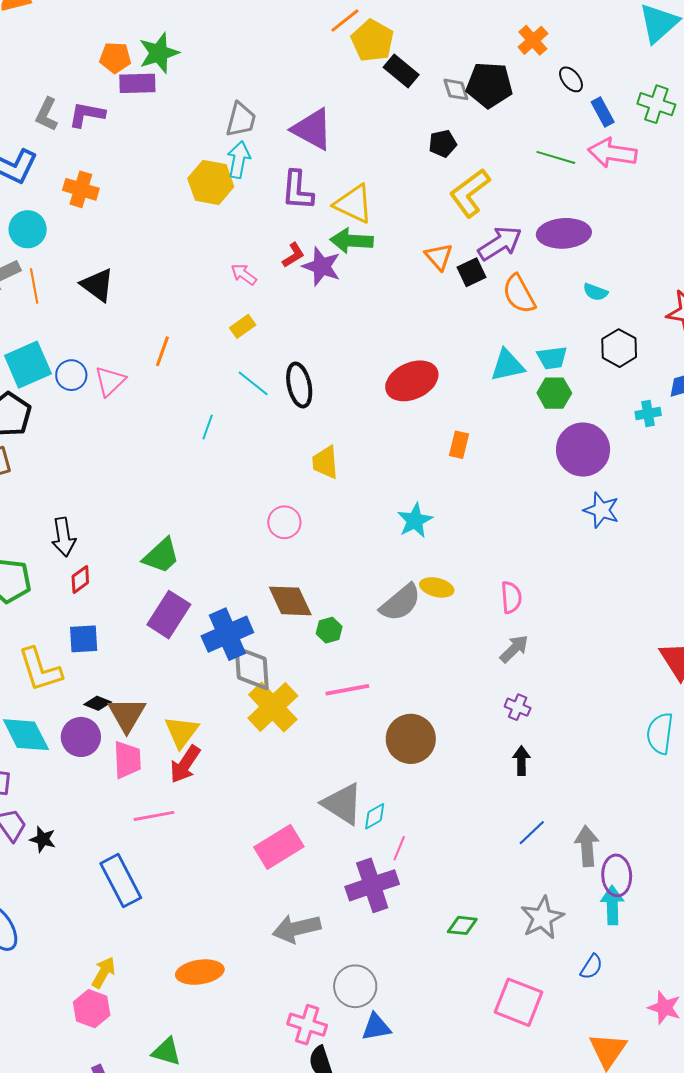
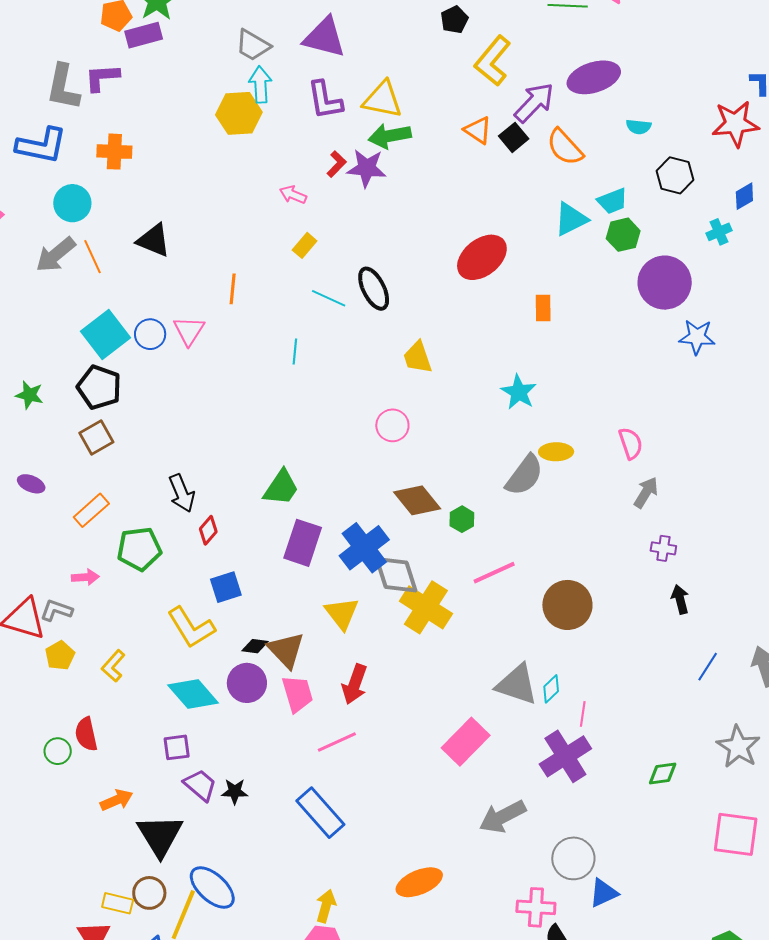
gray L-shape: (47, 114) -> (63, 87), size x1.4
gray trapezoid: (241, 120) -> (253, 45), turned 120
yellow triangle: (182, 732) -> (342, 613), moved

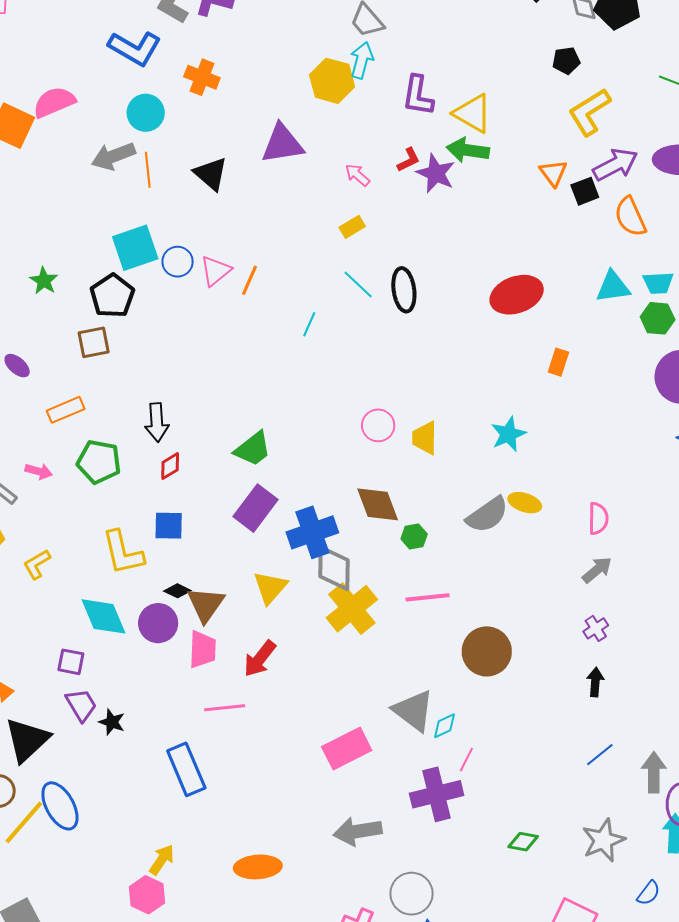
purple triangle: (324, 37) -> (282, 144), moved, turned -42
orange line: (233, 289) -> (249, 280), moved
yellow trapezoid: (418, 357) -> (425, 438), moved
purple cross: (663, 548) -> (596, 628), turned 30

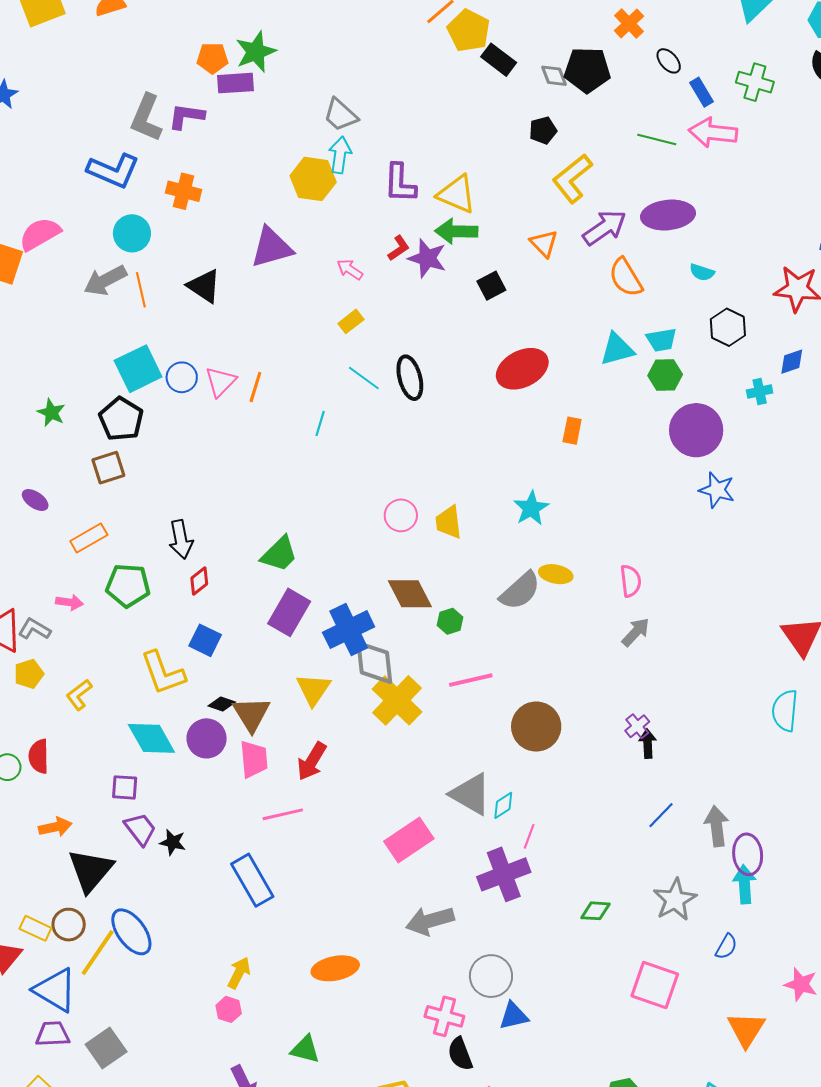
black square: (585, 191) -> (491, 286), moved
blue square: (169, 526) -> (205, 640), turned 32
purple cross: (596, 628) -> (637, 726), moved
pink hexagon: (147, 895) -> (229, 1009), size x0.7

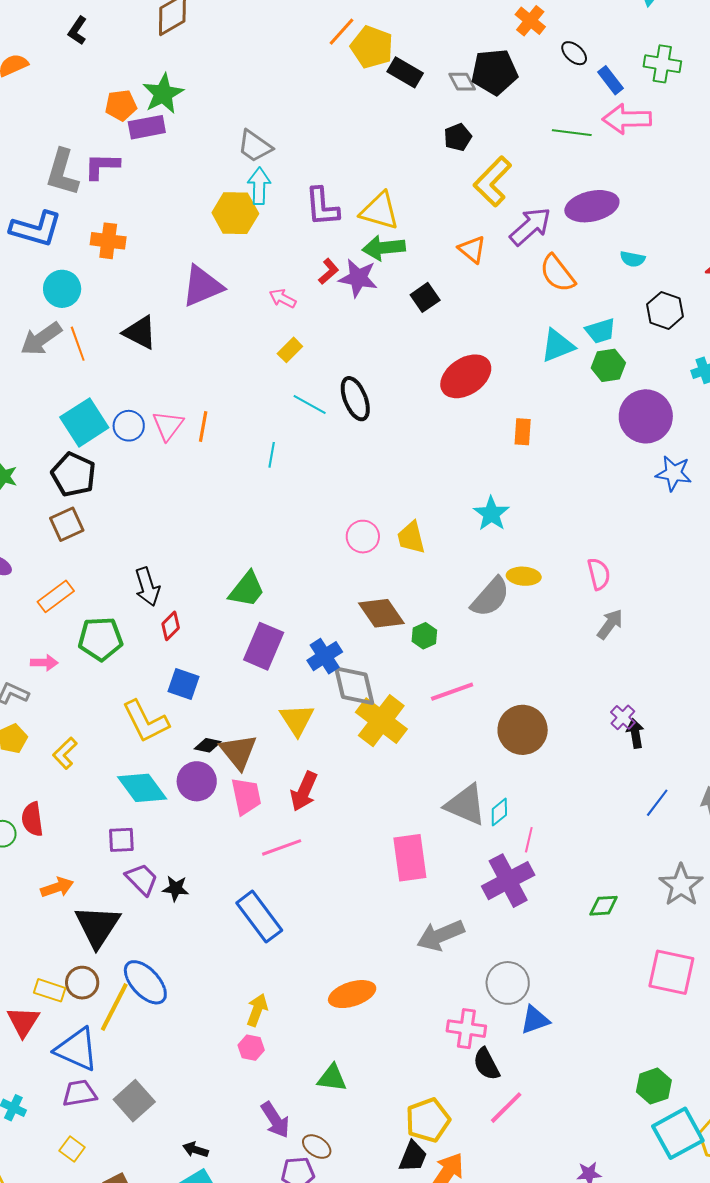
blue cross: (349, 630) -> (325, 656), size x0.7
pink rectangle: (409, 840) -> (410, 858), turned -57

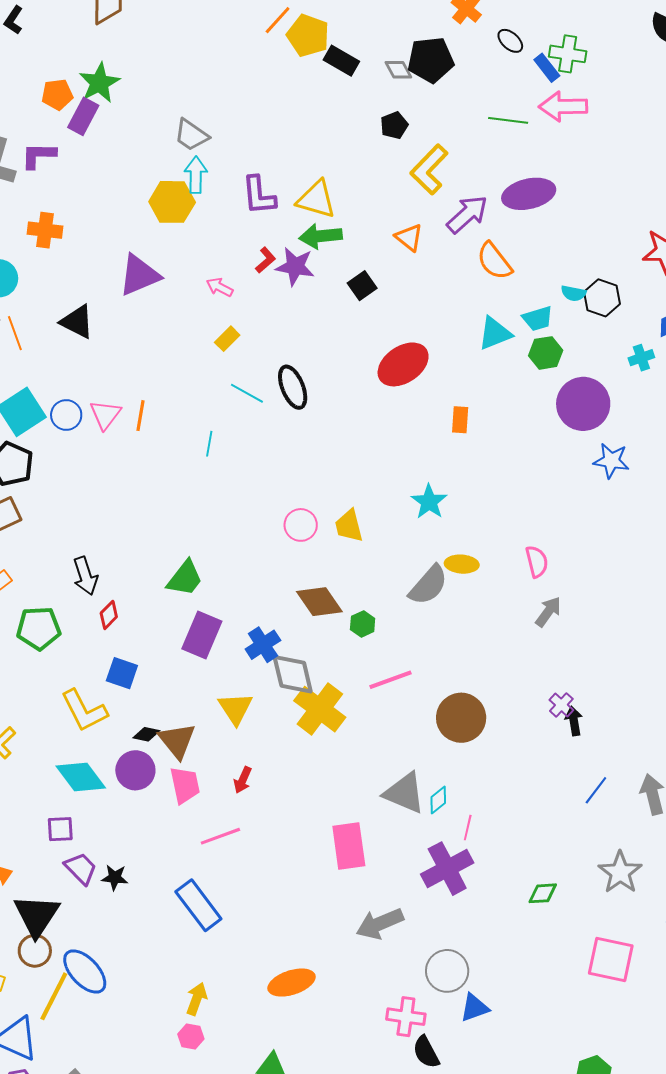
green cross: (662, 64) -> (568, 54), moved
purple rectangle: (147, 127) -> (83, 116), turned -51
cyan semicircle: (633, 259) -> (574, 293), moved
red arrow: (304, 791) -> (243, 780), size x0.7
brown circle: (82, 983) -> (35, 951), moved

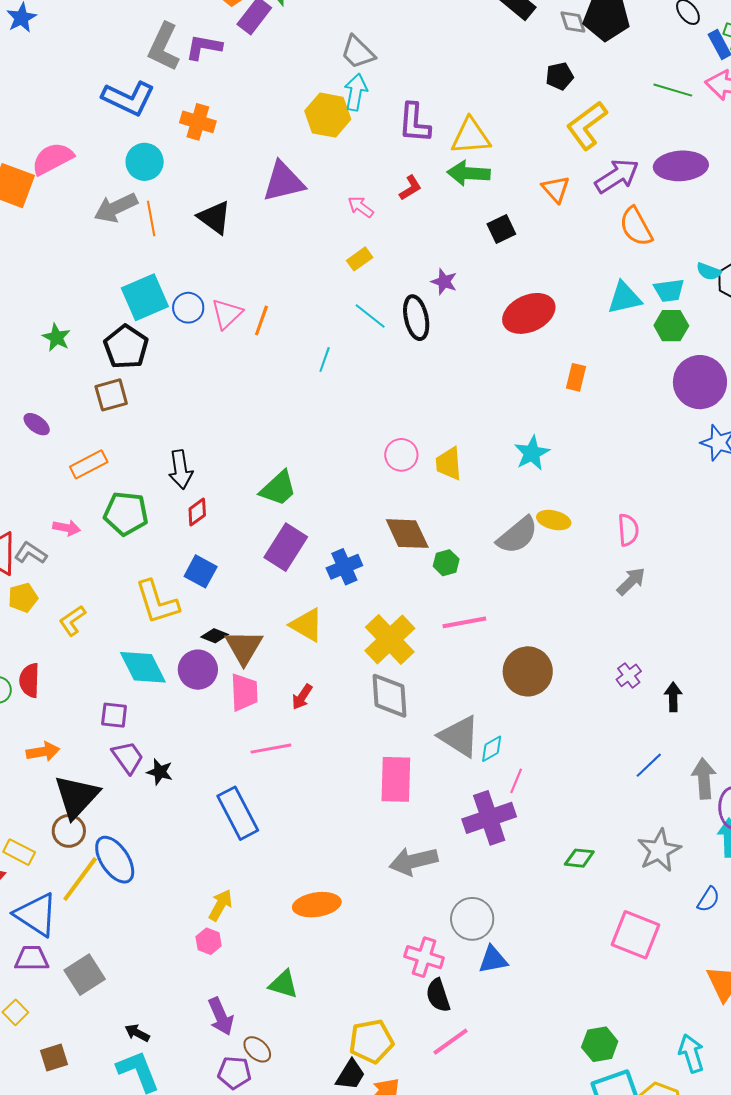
yellow triangle: (316, 199) -> (471, 136), turned -30
purple star: (295, 266) -> (444, 282), moved, size x0.7
gray diamond: (293, 674) -> (389, 696), moved
yellow triangle: (235, 708) -> (307, 625), turned -36
black arrow: (574, 721) -> (673, 697), moved

